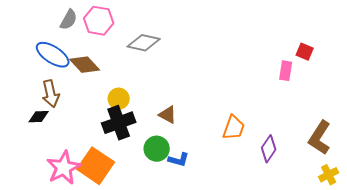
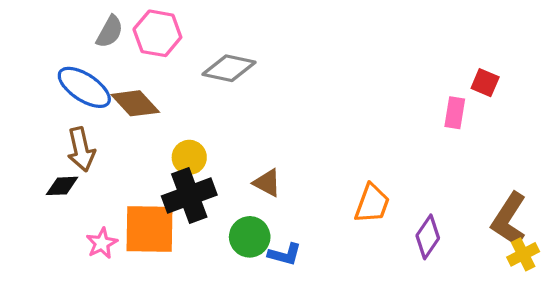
orange square: (96, 166) -> (149, 229), moved, turned -33
pink star: (64, 168) -> (102, 243), moved, size x0.6
yellow cross: (329, 175) -> (523, 254), moved

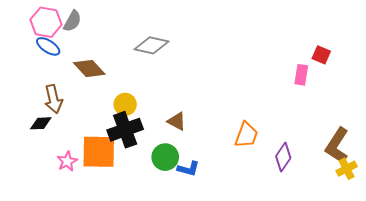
pink hexagon: (157, 33) -> (46, 22), moved
blue ellipse: (84, 87) -> (48, 46), moved, size x0.7

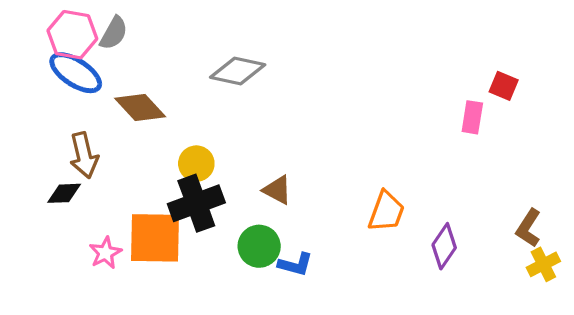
blue ellipse: (48, 46) -> (76, 73), size x1.4
brown L-shape: (337, 145) -> (528, 228), size x0.7

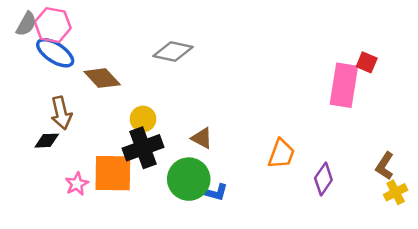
gray semicircle: (114, 33) -> (26, 24), moved
pink rectangle: (472, 117) -> (344, 85), size x1.8
green circle: (259, 246) -> (189, 179), size x1.4

